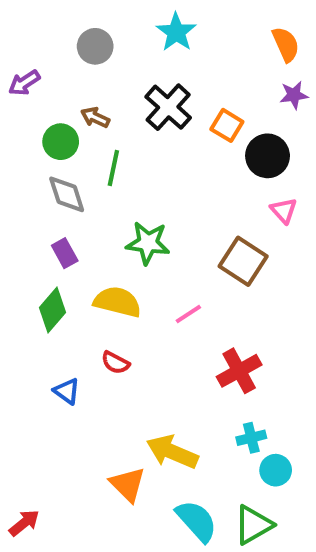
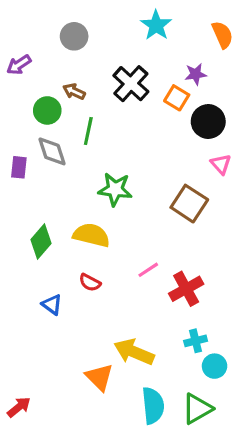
cyan star: (176, 32) -> (156, 25), moved
purple star: (294, 95) -> (196, 74), moved
purple rectangle: (65, 253) -> (19, 167), moved, turned 35
pink line: (188, 314) -> (148, 270), moved
cyan semicircle: (197, 521) -> (153, 406), turned 36

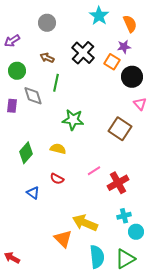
orange semicircle: (222, 35) -> (130, 24), moved
green circle: (47, 110) -> (17, 71), moved
yellow semicircle: (91, 235) -> (58, 149), size x0.7
red arrow: (19, 407) -> (12, 258), turned -112

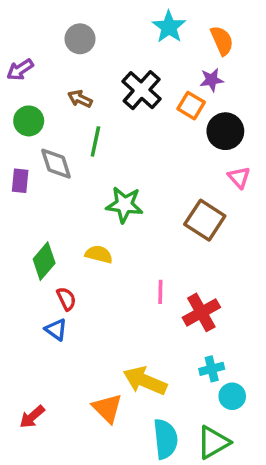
pink line: (94, 171) -> (160, 292), turned -56
red semicircle: (57, 179) -> (66, 299), moved, turned -144
red arrow: (12, 258) -> (32, 417), moved, turned -70

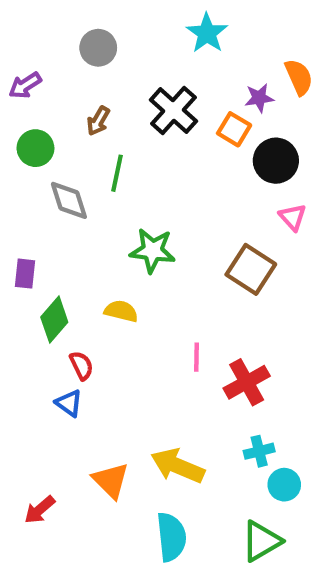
orange semicircle: (222, 41) -> (299, 77), moved
brown arrow: (80, 99) -> (98, 121), turned -85
purple rectangle: (20, 181) -> (25, 274), moved
orange triangle: (107, 408) -> (111, 480), moved
cyan semicircle: (165, 439) -> (171, 537), moved

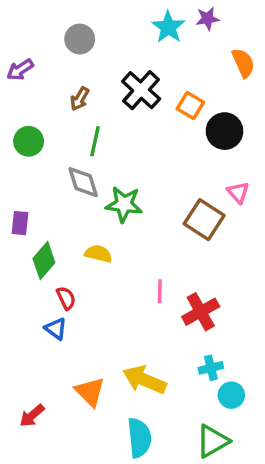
purple star: (259, 98) -> (207, 19), moved
green circle: (35, 148) -> (29, 141), moved
gray diamond: (69, 200) -> (83, 182), moved
pink triangle: (293, 217) -> (238, 192), moved

